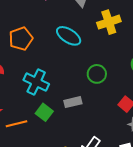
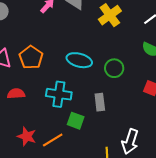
cyan ellipse: (69, 36) -> (79, 60), moved
gray rectangle: (73, 102) -> (100, 102), turned -66

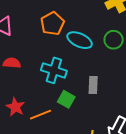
orange pentagon: (31, 57) -> (52, 23), moved
green circle: (114, 68) -> (114, 40), moved

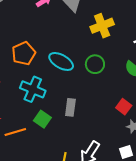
orange pentagon: (52, 23) -> (24, 53), moved

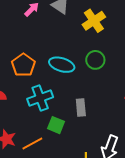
cyan cross: (33, 89) -> (40, 98), turned -30

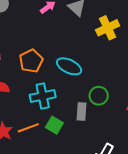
green circle: (95, 60) -> (99, 96), moved
orange line: (32, 144) -> (28, 128), moved

